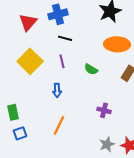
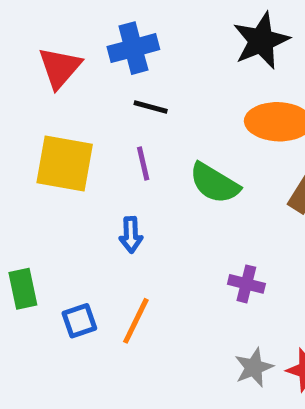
yellow square: (30, 61) -> (65, 164), turned -35
green semicircle: (91, 69) -> (214, 183), size x1.5
blue square: (20, 133) -> (79, 321), moved

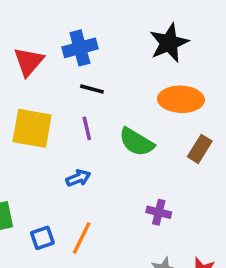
blue arrow: (131, 235) -> (78, 178), turned -110

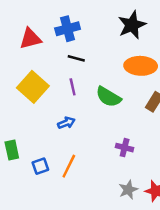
red triangle: (29, 62) -> (30, 39), turned 35
yellow square: (32, 128) -> (33, 87), turned 32

